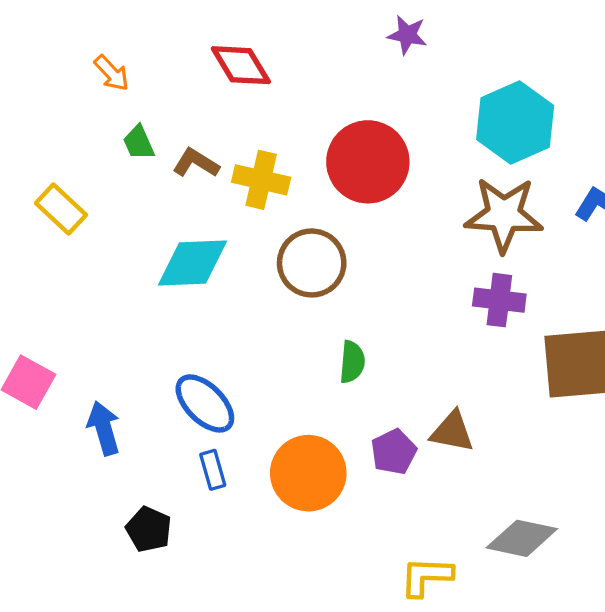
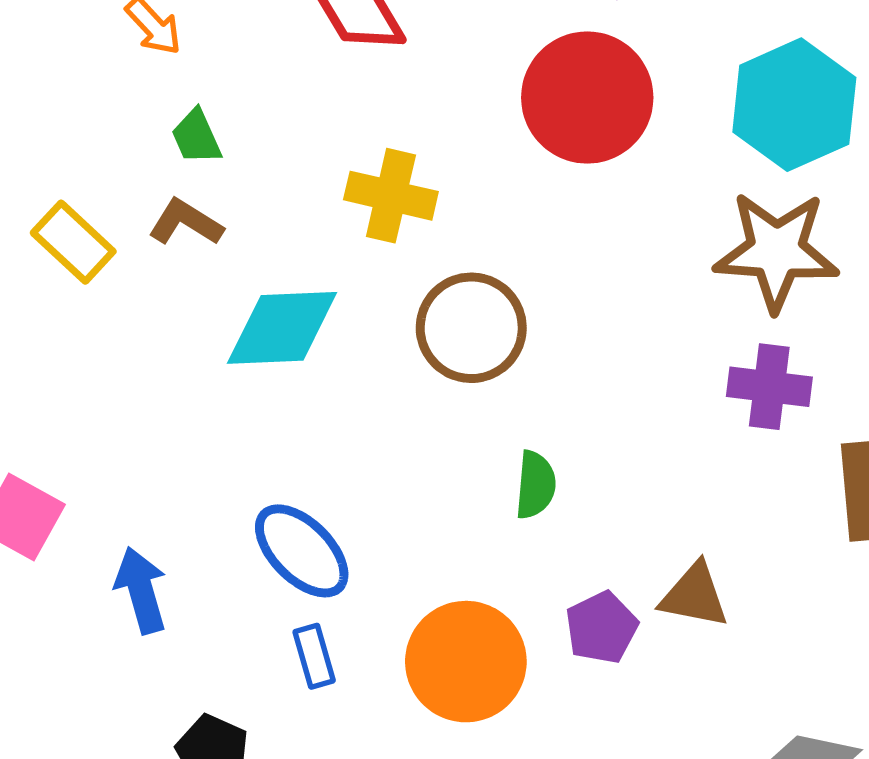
red circle: (368, 162) -> (587, 98), moved
brown L-shape: (196, 163) -> (186, 222), moved

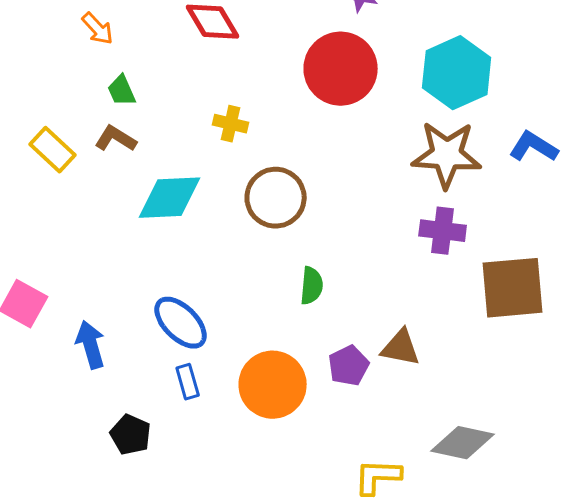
yellow cross: (391, 196) -> (231, 124), size x0.7

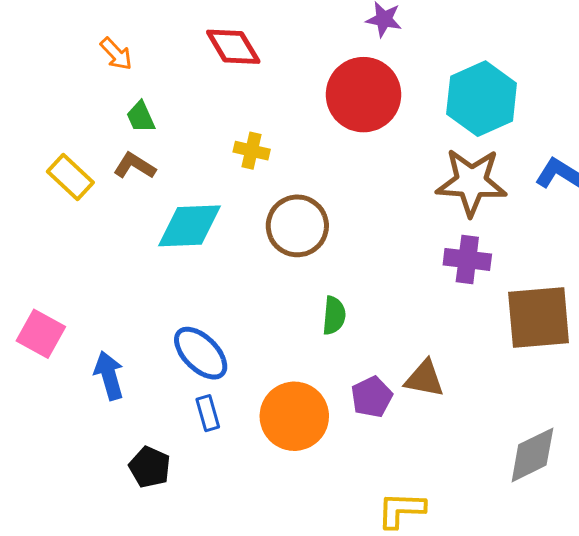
gray diamond: (463, 443) -> (532, 455), moved, turned -38

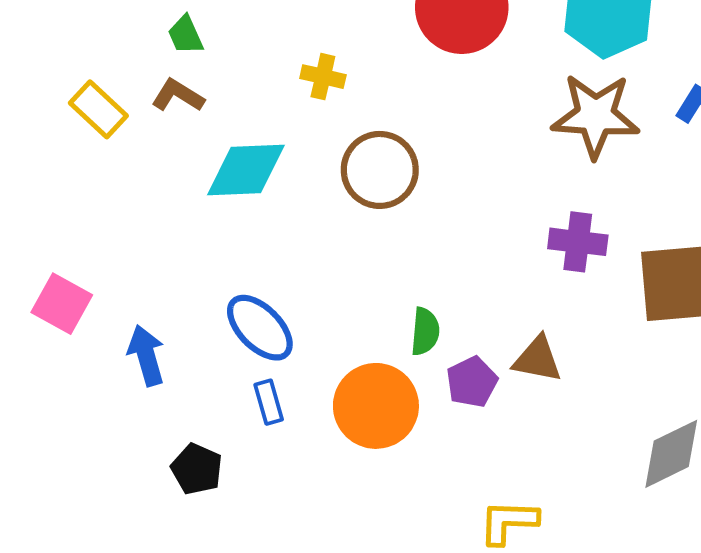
purple cross: (467, 259) -> (578, 242), moved
green semicircle: (334, 315) -> (425, 331), moved

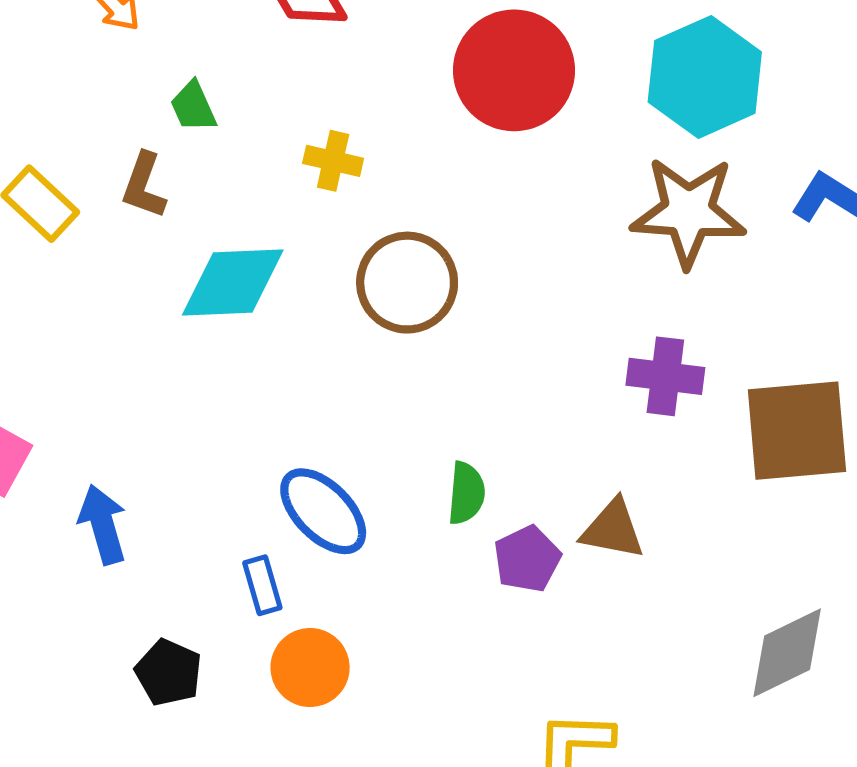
green trapezoid: (185, 35) -> (193, 107), moved
brown L-shape: (178, 95) -> (144, 186), turned -102
blue ellipse: (260, 328) -> (323, 511), moved
orange circle: (376, 406) -> (310, 668), moved, size x0.7

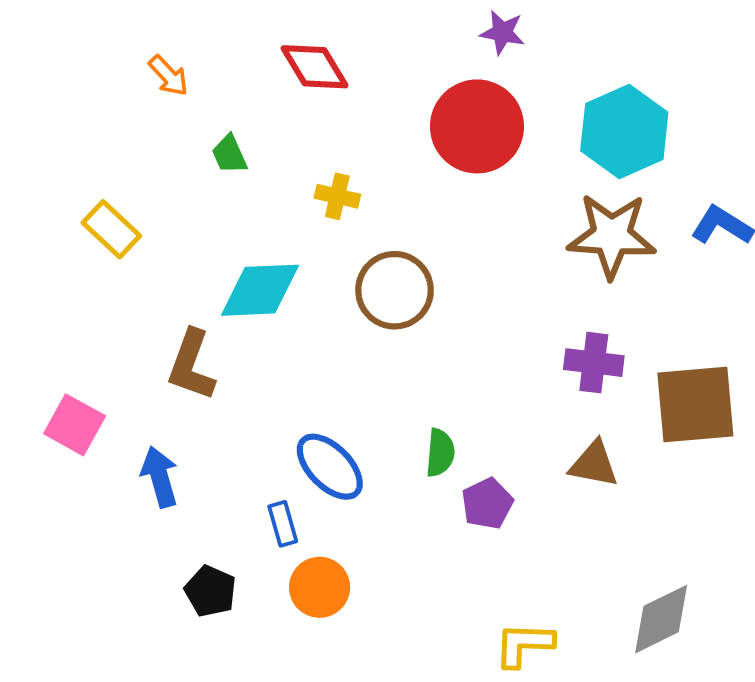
brown L-shape: (144, 186) -> (191, 365), moved, size x1.4
brown triangle: (613, 529) -> (594, 464), moved
gray diamond: (787, 653) -> (661, 619), moved

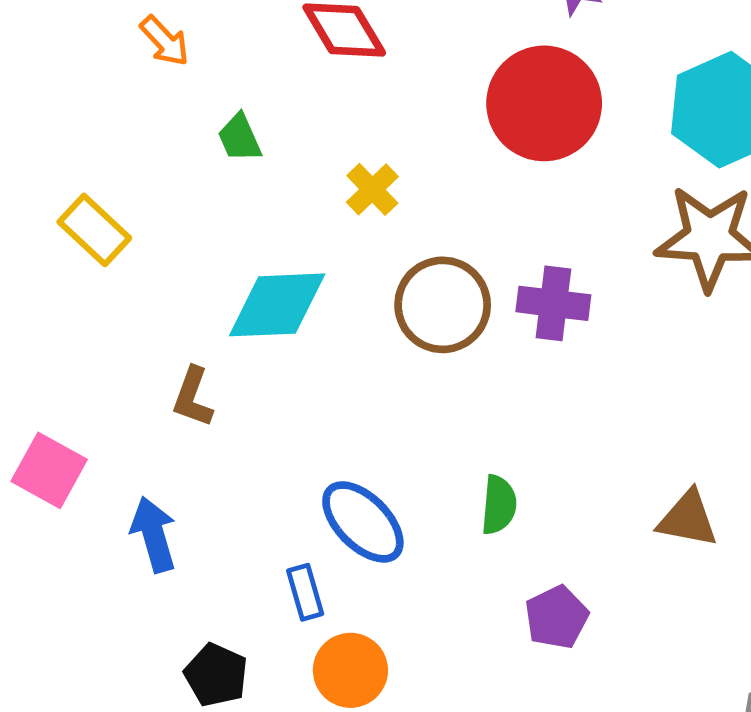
yellow cross: (337, 196) -> (372, 189), turned 33
purple cross: (594, 363) -> (553, 303), moved
brown L-shape: (191, 365) -> (193, 397), size x0.7
purple pentagon: (487, 504) -> (557, 617), moved

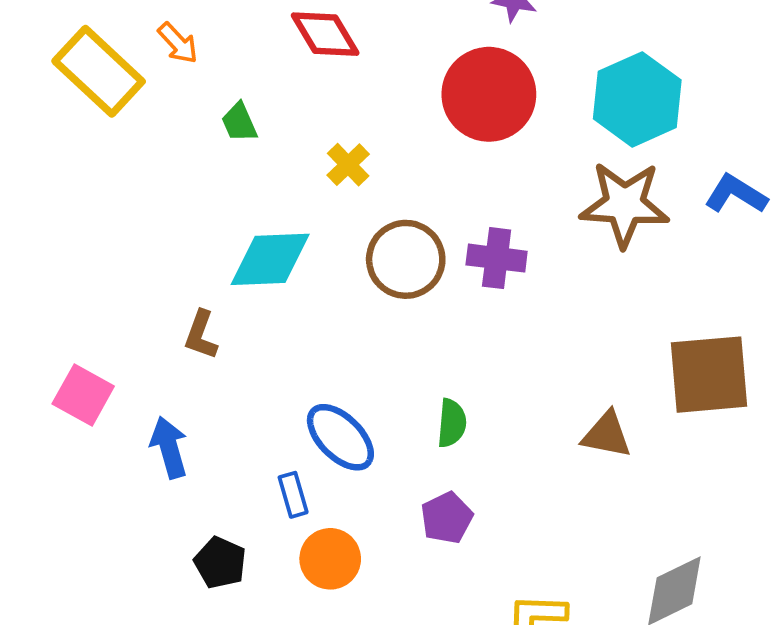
yellow rectangle: (94, 230) -> (99, 71), moved, size x1.5
purple pentagon: (557, 617) -> (447, 518), moved

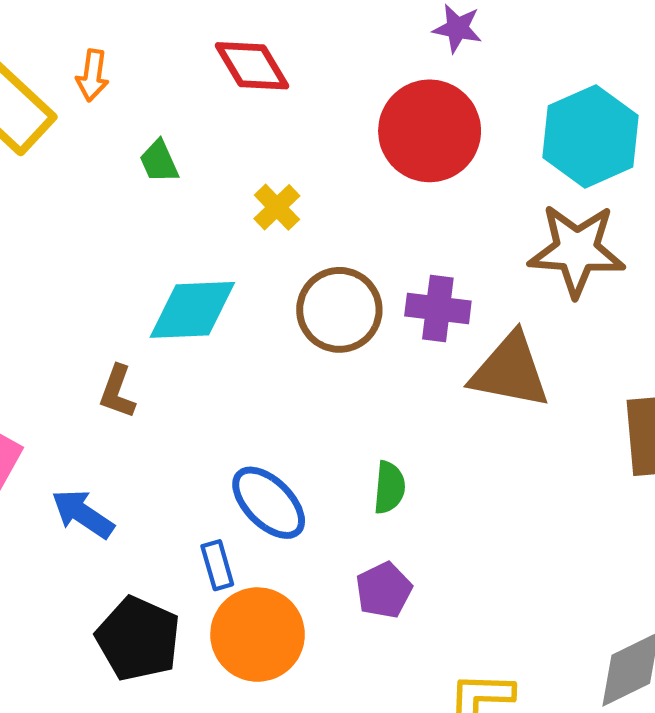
orange arrow: (178, 43) -> (92, 75), turned 51
brown triangle: (607, 435) -> (510, 371), moved, size x1.5
blue arrow: (169, 447) -> (83, 514), turned -40
orange circle: (330, 559) -> (258, 635), size x1.4
black pentagon: (220, 563) -> (138, 639), size x1.5

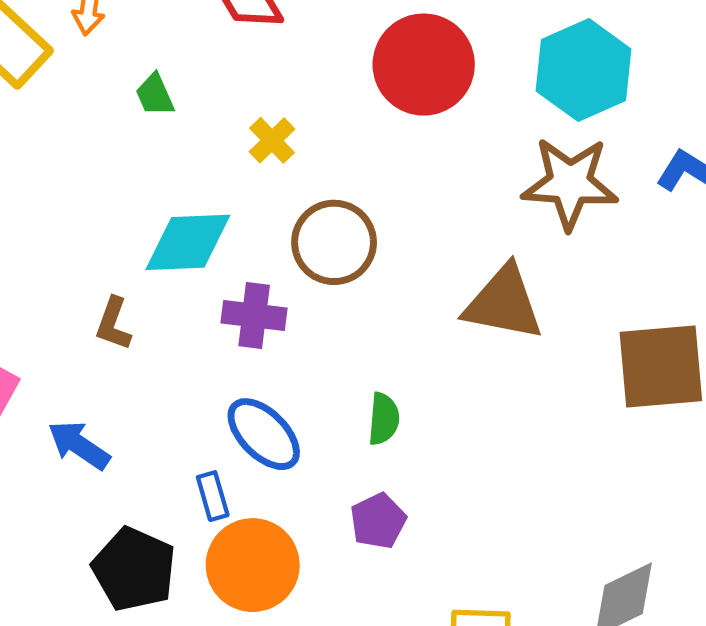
purple cross: (438, 308) -> (254, 315), moved

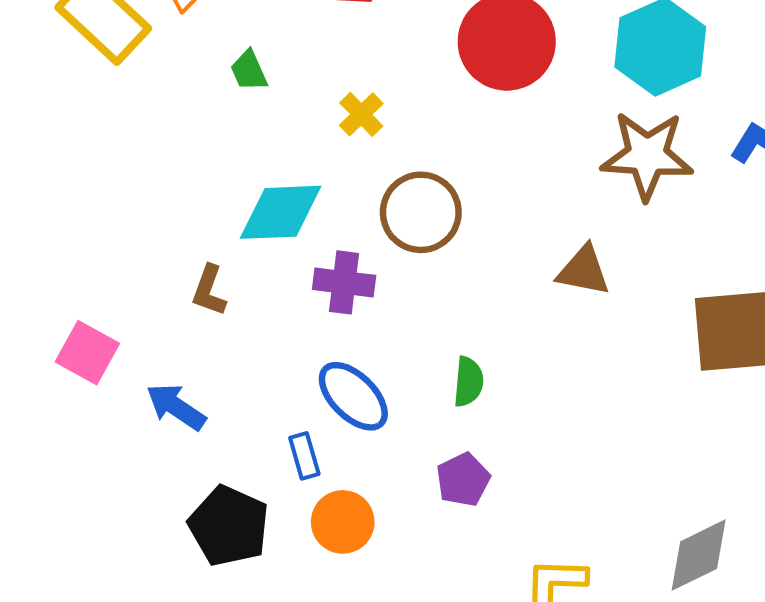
brown triangle: (504, 303) -> (584, 271), size x0.7
orange circle: (253, 565) -> (343, 522), size x0.7

